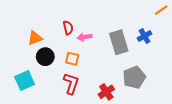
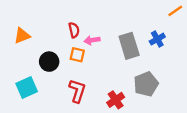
orange triangle: (35, 38) -> (22, 36), moved
orange square: (72, 59) -> (77, 55), moved

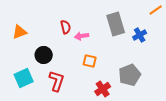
gray rectangle: (129, 46) -> (116, 24), moved
orange square: (77, 55) -> (90, 61), moved
red L-shape: (77, 91) -> (57, 81), moved

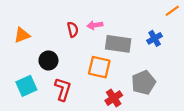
gray rectangle: (116, 24) -> (118, 44), moved, turned -65
pink arrow: (82, 36) -> (95, 25), moved
orange square: (90, 61) -> (99, 67), size x1.5

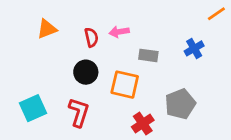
orange triangle: (22, 35) -> (47, 29), moved
gray rectangle: (118, 44) -> (148, 55), size x0.6
black circle: (48, 60) -> (86, 72), moved

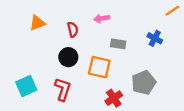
pink arrow: (119, 32) -> (102, 18), moved
blue cross: (194, 48) -> (155, 38), turned -32

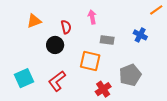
pink arrow: (102, 18) -> (92, 17), turned 88
black circle: (68, 57) -> (55, 45), moved
red L-shape: (63, 89) -> (57, 81), turned -145

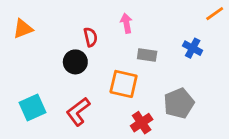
orange triangle: (34, 21) -> (23, 29), moved

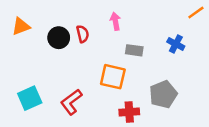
black circle: (75, 62) -> (59, 38), moved
red cross: (142, 123) -> (129, 112), turned 30

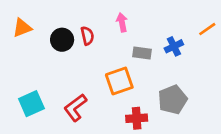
orange line: (196, 12) -> (207, 29), moved
blue cross: (176, 44) -> (174, 46), moved, turned 36
orange square: (113, 77) -> (119, 81), turned -32

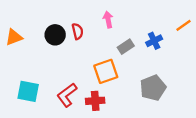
orange triangle: (22, 28) -> (14, 37), moved
gray rectangle: (142, 53) -> (126, 47), turned -42
cyan square: (31, 104) -> (28, 91), turned 35
red cross: (137, 118) -> (95, 101), moved

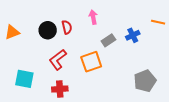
orange line: (184, 25) -> (158, 22), turned 48
gray pentagon: (153, 88) -> (145, 81), moved
red L-shape: (67, 95) -> (58, 60), moved
red cross: (95, 101) -> (60, 89), moved

